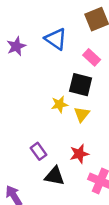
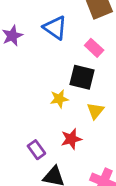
yellow triangle: (82, 114) -> (95, 111), moved
red star: (79, 154) -> (71, 139), moved

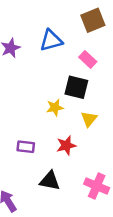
blue triangle: (55, 28) -> (51, 40), turned -50
purple rectangle: (36, 150) -> (26, 147), moved, turned -48

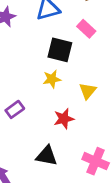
black square: (76, 87) -> (60, 50), moved
purple rectangle: (26, 147) -> (15, 109), moved, turned -42

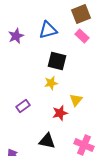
pink rectangle: (86, 29) -> (82, 36), moved
yellow triangle: (88, 91) -> (76, 100), moved

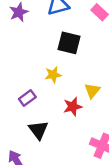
yellow star: (51, 83) -> (53, 75), moved
black triangle: (47, 141) -> (38, 130), moved, turned 42

